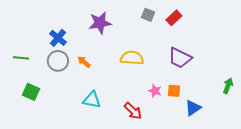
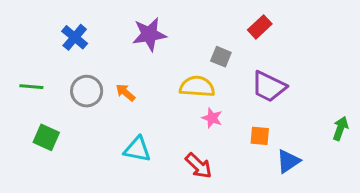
gray square: (148, 15) -> (221, 57), moved
blue cross: (58, 38) -> (75, 37), moved
pink star: (155, 91) -> (212, 118), moved

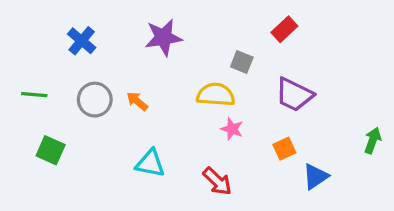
orange square: (260, 136) -> (284, 149), turned -30

